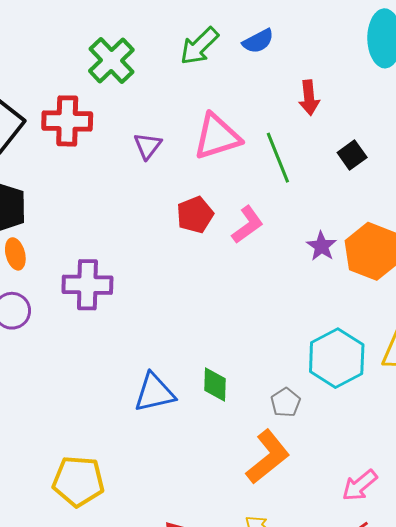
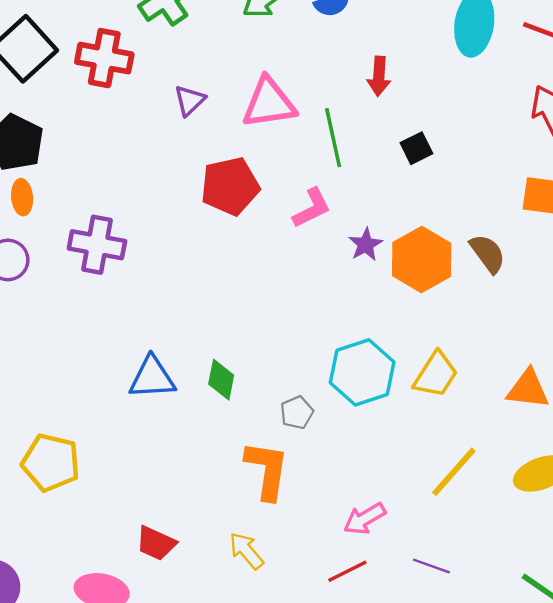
red pentagon: (195, 215) -> (230, 186), size x1.4
pink L-shape: (247, 225) -> (312, 208), moved
orange L-shape: (268, 457) -> (267, 470), turned -52

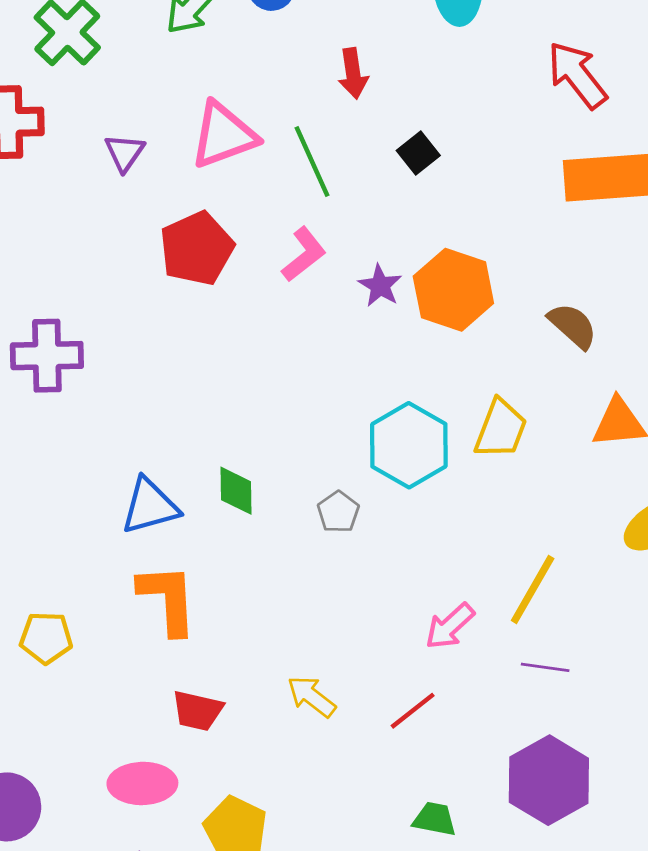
brown semicircle: (488, 253) -> (573, 326), moved
yellow pentagon: (51, 463) -> (46, 638), size x0.7
orange L-shape: (267, 470) -> (168, 599), moved
yellow line: (454, 472) -> (533, 589), moved
red line: (347, 571) -> (413, 711), moved

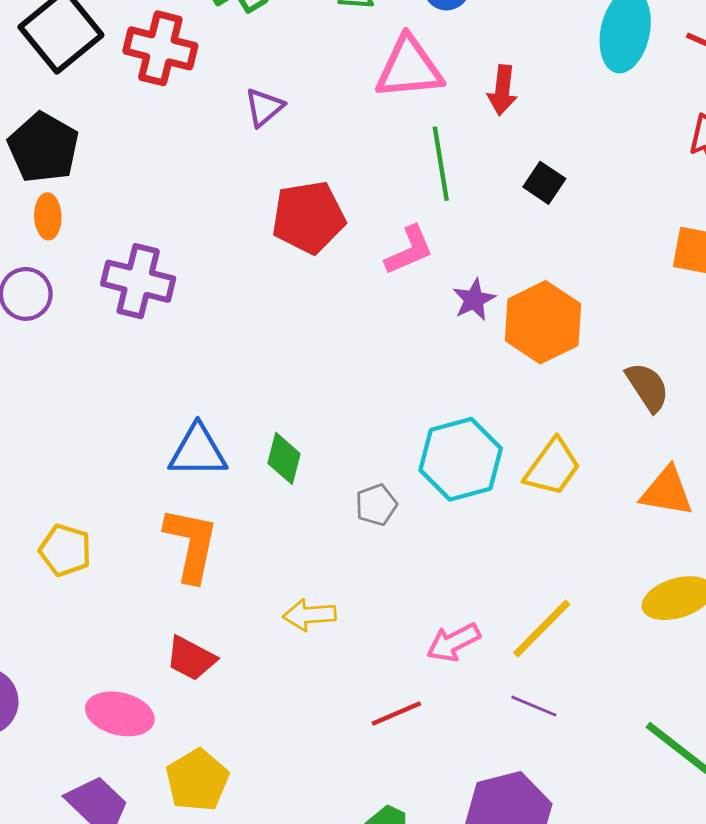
pink triangle: (223, 135) -> (409, 68), moved
black square: (418, 153) -> (544, 183), turned -33
yellow arrow: (311, 697) -> (309, 615), moved, turned -57

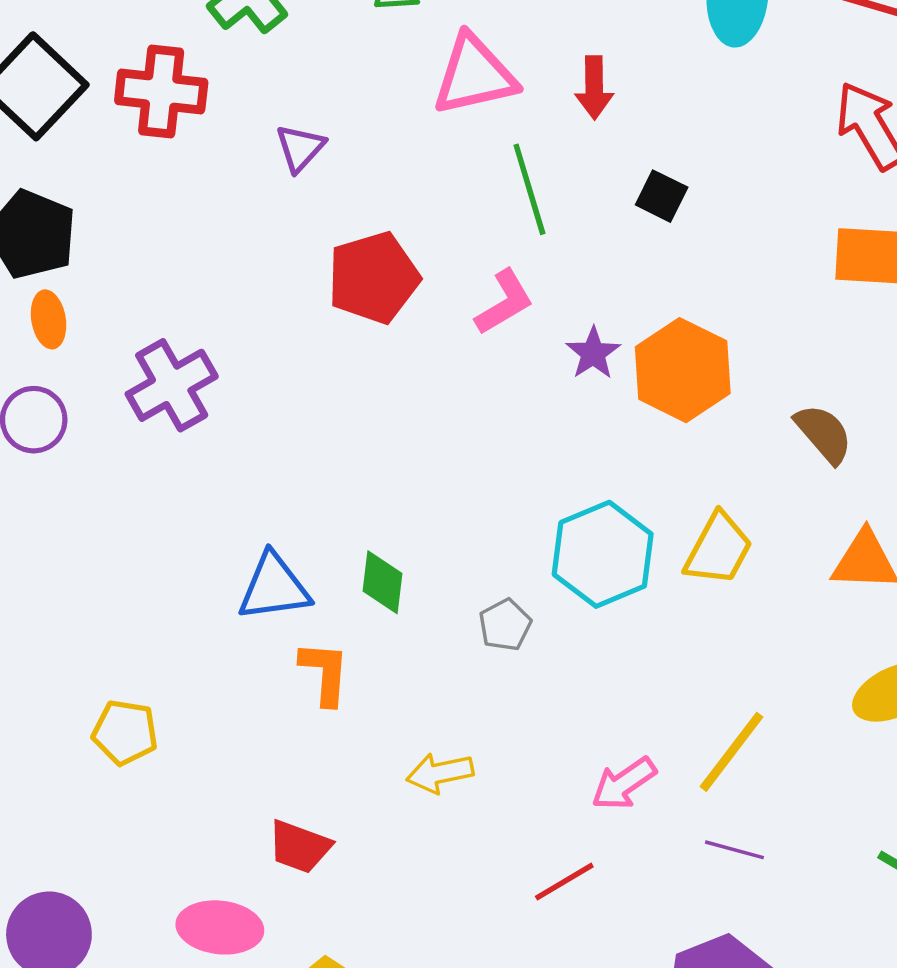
purple cross: (138, 281) -> (172, 385), turned -36
orange L-shape: (191, 544) -> (325, 673), moved, size x0.7

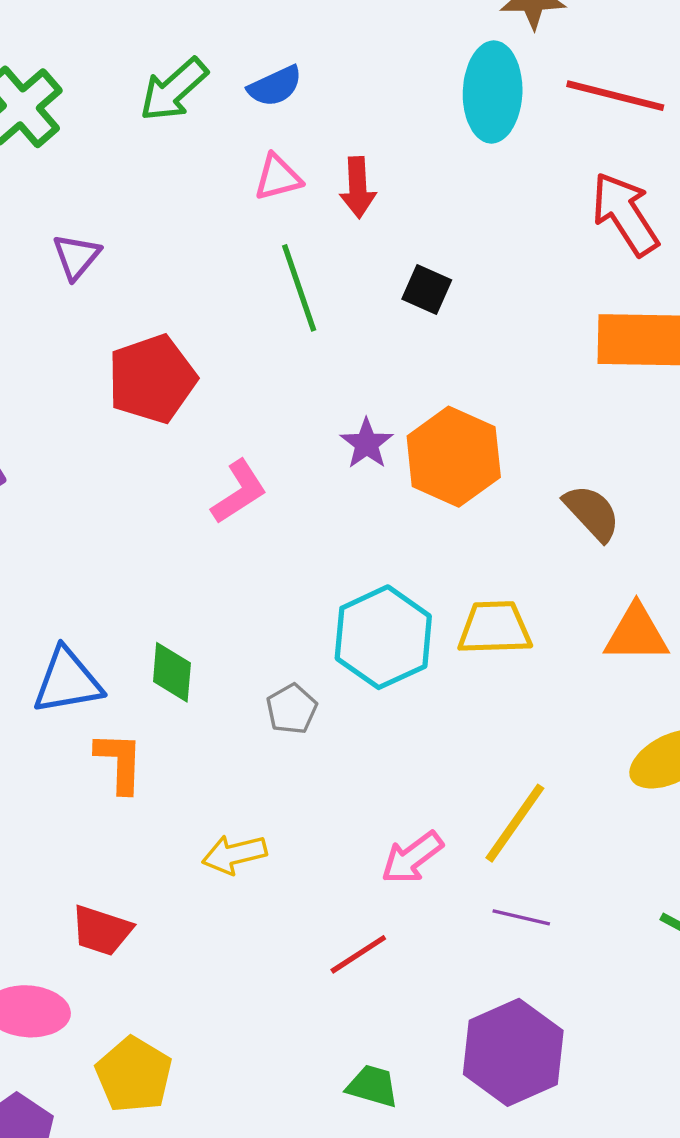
pink triangle: (474, 75) -> (278, 177), moved, size x0.6
pink L-shape: (504, 302) -> (239, 492), moved
yellow trapezoid: (718, 549) -> (495, 628), turned -118

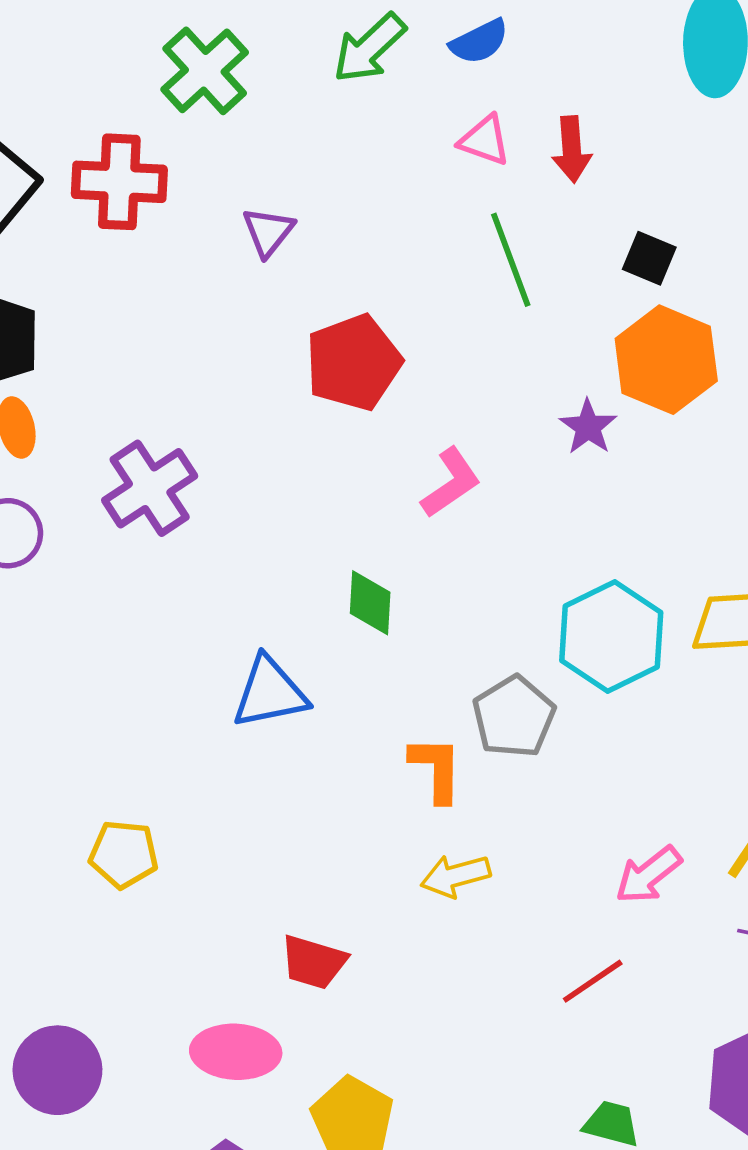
pink triangle: (278, 177) -> (485, 140), turned 36
orange hexagon: (454, 457) -> (666, 360), moved
green diamond: (172, 672) -> (370, 603), moved
gray pentagon: (292, 709) -> (514, 717), size x1.5
orange L-shape: (119, 762) -> (436, 769), moved

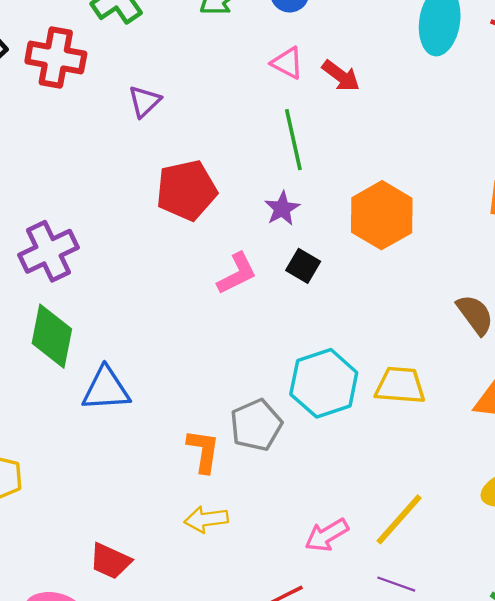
red arrow: (572, 149) -> (341, 76), turned -57
black square: (649, 258) -> (303, 266), moved
purple star: (588, 427) -> (282, 209), moved
green diamond: (370, 603) -> (52, 336), moved, size x1.5

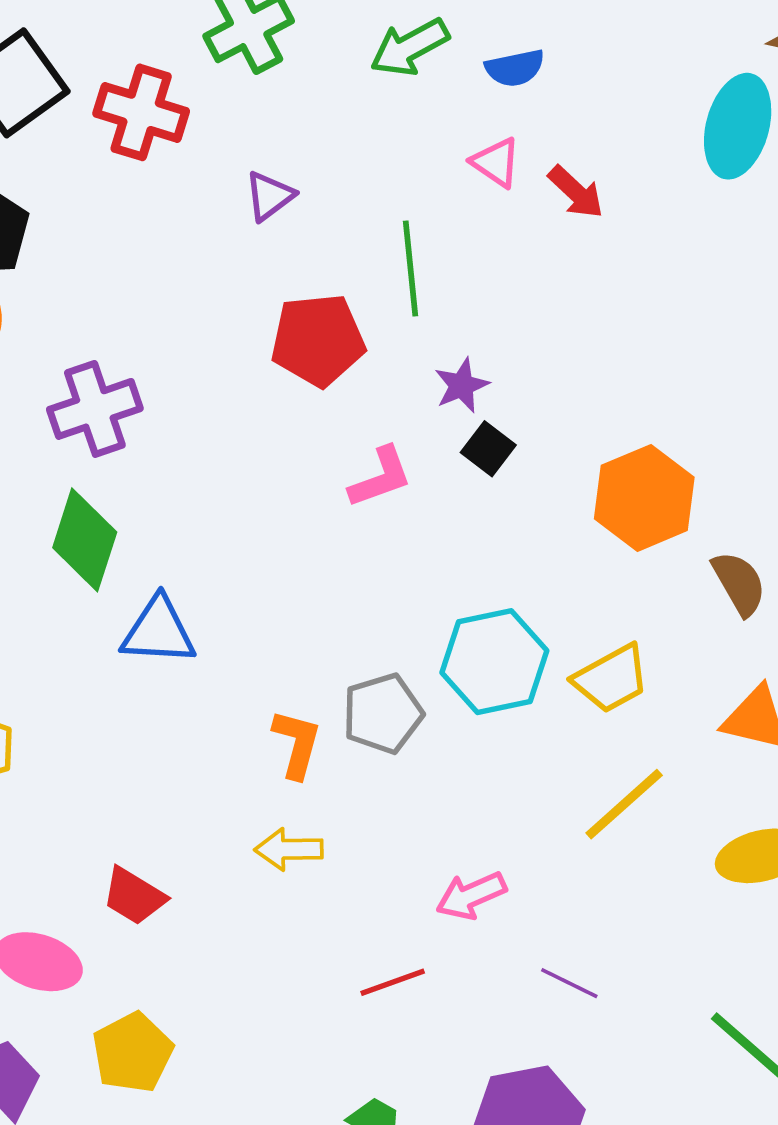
green line: (293, 140) -> (411, 268), moved
orange hexagon: (382, 215) -> (644, 498), moved
black square: (303, 266) -> (488, 449), moved
yellow trapezoid: (400, 385) -> (611, 679), turned 140
yellow line: (399, 519) -> (624, 804), moved

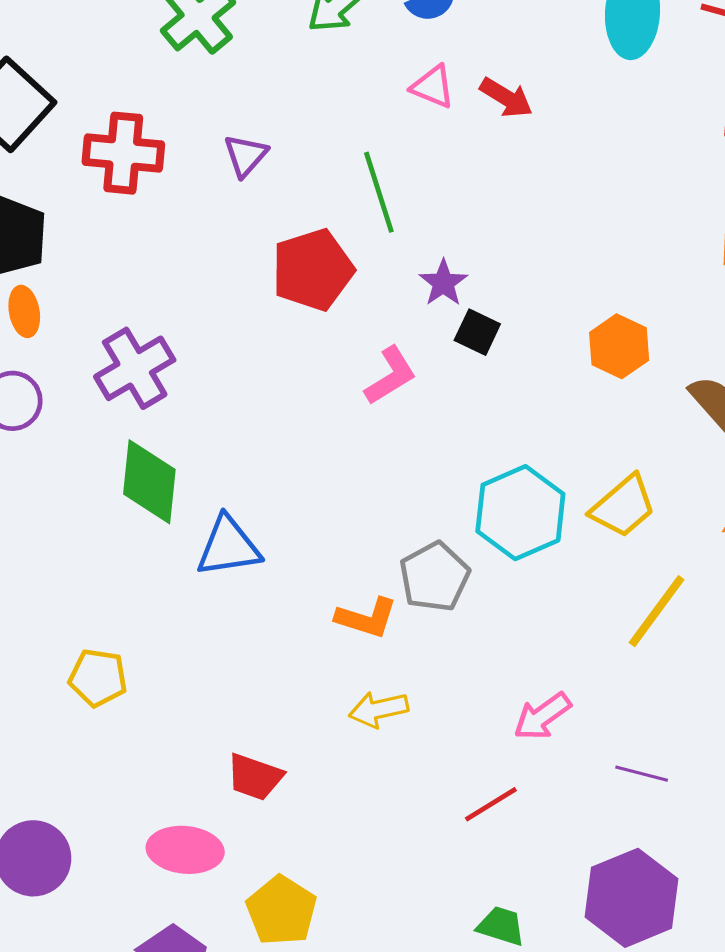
red cross: (141, 112) -> (123, 153), moved
orange hexagon: (644, 498) -> (619, 346), size x0.7
orange L-shape: (297, 744) -> (367, 618), turned 104

